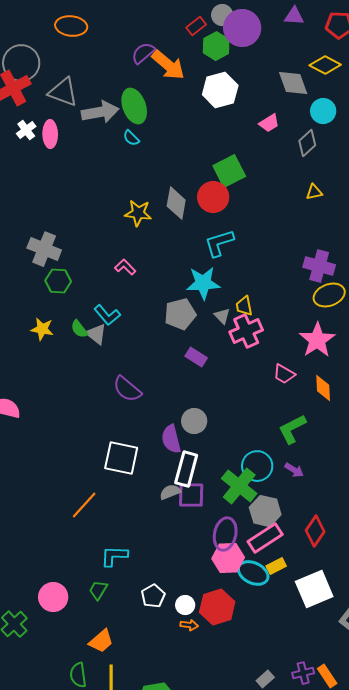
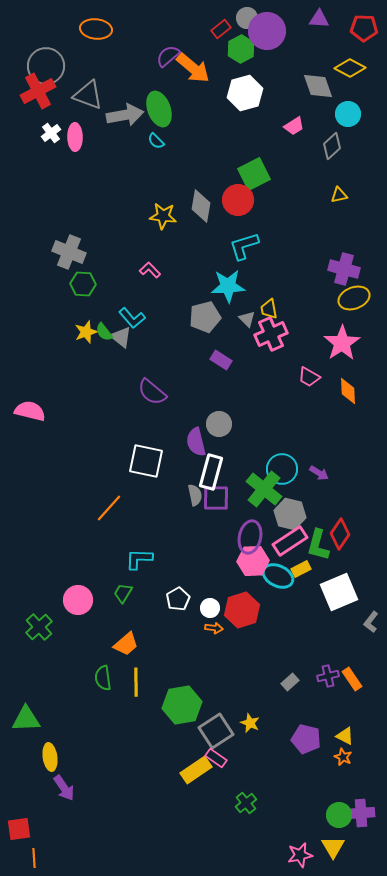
yellow star: (42, 329) -> (86, 332), moved, turned -30
green L-shape: (292, 429) -> (318, 545), moved, turned -48
gray semicircle: (170, 492) -> (195, 495), turned 100

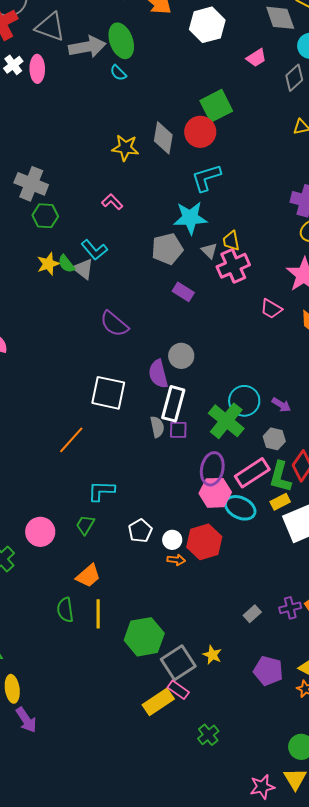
purple square: (216, 498) -> (178, 430), size x0.7
gray hexagon: (290, 514) -> (274, 439), moved, size x0.7
yellow rectangle: (301, 569) -> (280, 502), moved

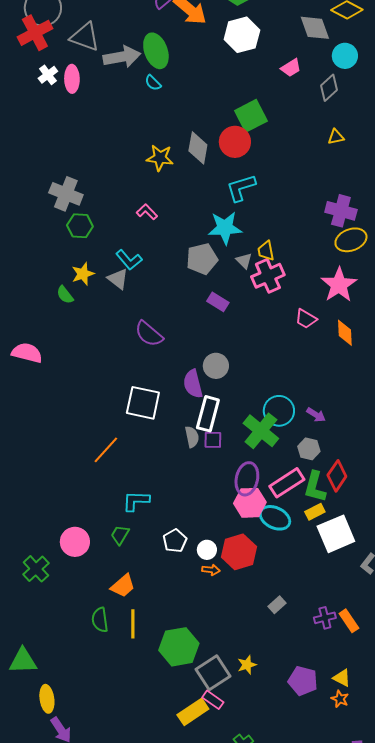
green semicircle: (66, 264) -> (65, 295), moved
gray rectangle: (252, 614) -> (277, 605), moved
yellow star: (212, 655) -> (247, 665), turned 30

